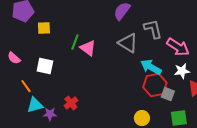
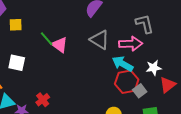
gray L-shape: (153, 29) -> (145, 24), moved
green line: (75, 42) -> (47, 39), turned -63
pink arrow: (178, 47) -> (131, 44), moved, turned -35
gray square: (168, 94) -> (140, 91), turned 32

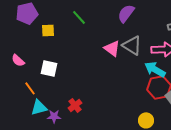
green line: (47, 39) -> (79, 17), moved
pink triangle: (60, 45) -> (112, 48), moved

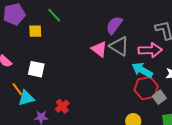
purple semicircle: (126, 13) -> (114, 25), moved
green line: (79, 17) -> (54, 15), moved
cyan triangle: (39, 107) -> (26, 98), moved

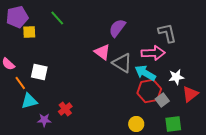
yellow square: (35, 31) -> (29, 32), moved
gray triangle: (119, 46) -> (122, 63), moved
orange line: (17, 89) -> (20, 83), moved

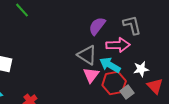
purple semicircle: (117, 28) -> (97, 26), moved
pink triangle: (102, 52) -> (91, 75), moved, turned 30
red triangle: (190, 94) -> (155, 86), turned -36

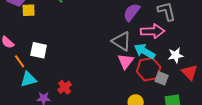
gray square: (127, 92) -> (162, 78), turned -32

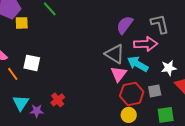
red hexagon: (149, 69) -> (132, 94), moved
gray square: (162, 78) -> (155, 91), turned -32
cyan triangle: (29, 79) -> (21, 103), moved, turned -42

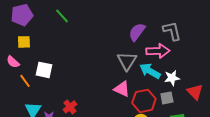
yellow square: (22, 23) -> (24, 42), moved
gray triangle: (115, 54) -> (127, 61), turned 30
white star: (169, 68) -> (172, 78), moved
pink triangle: (119, 74) -> (122, 89), moved, turned -42

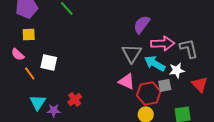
gray L-shape: (172, 31) -> (189, 48), moved
gray square: (167, 98) -> (165, 85), moved

